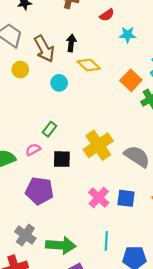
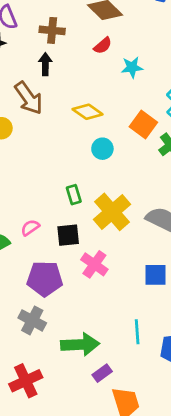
black arrow: (71, 43) -> (45, 64), moved
cyan circle: (59, 83) -> (102, 149), moved
green rectangle: (49, 129) -> (74, 195), moved, turned -48
pink cross: (99, 198) -> (94, 264), moved
gray cross: (25, 235) -> (32, 320), moved

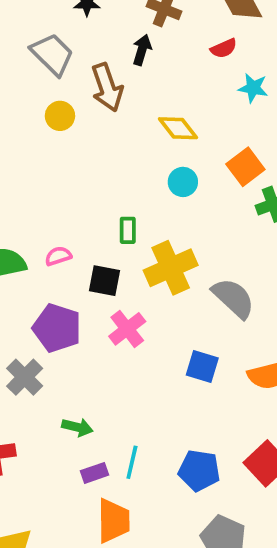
cyan line: (137, 332) -> (132, 462), moved
green arrow: (80, 344) -> (77, 427), size x0.6

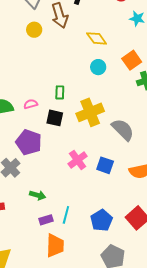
green rectangle: (128, 230) -> (60, 92), moved
pink cross: (127, 329) -> (78, 160), moved
blue pentagon: (199, 470) -> (101, 220), turned 30

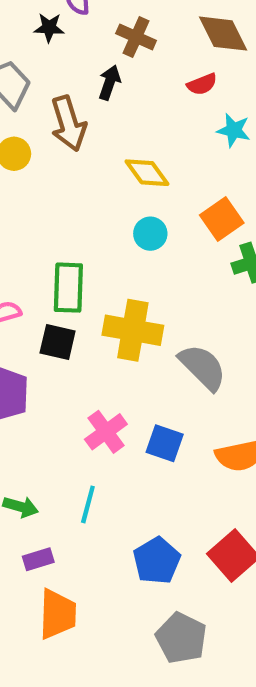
green rectangle: (60, 92) -> (68, 288), size x1.6
yellow cross: (90, 112) -> (133, 330), turned 32
cyan line: (66, 215) -> (88, 504), moved

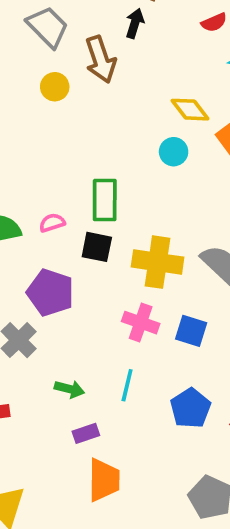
yellow diamond: (147, 173) -> (190, 110), moved
yellow cross: (133, 330) -> (158, 262), moved
pink cross: (106, 432) -> (141, 323), turned -33
blue pentagon: (157, 561) -> (190, 408), moved

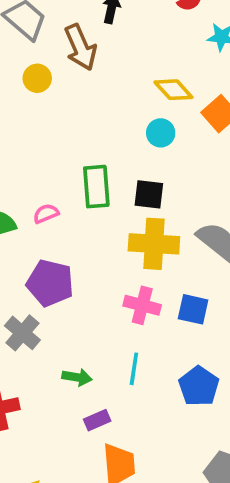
black square: (97, 247) -> (149, 194), moved

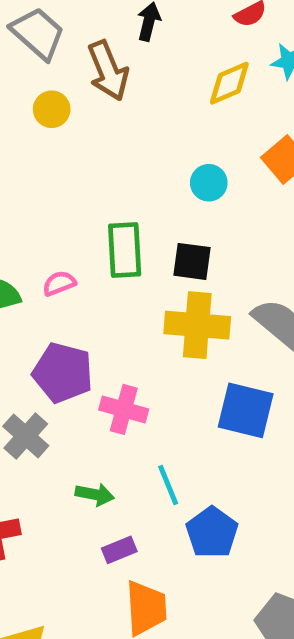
yellow diamond: (173, 90) -> (229, 83), moved, turned -72
pink cross: (142, 305) -> (124, 409), moved
blue square: (193, 309) -> (246, 410), size x1.4
cyan line: (134, 369) -> (168, 485), turned -32
blue pentagon: (199, 386) -> (212, 532), moved

